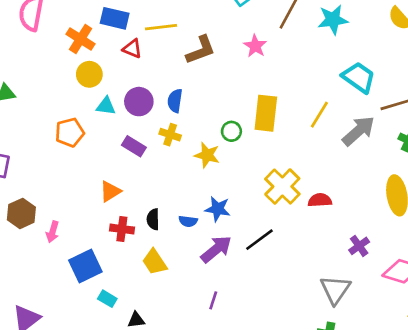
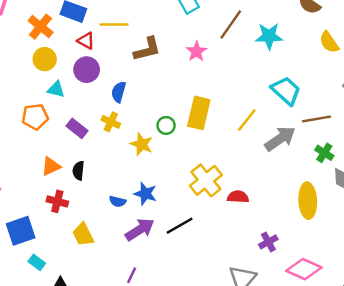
purple circle: (139, 102) -> (87, 70), moved
orange pentagon: (70, 132) -> (35, 117), moved
black semicircle: (153, 219) -> (78, 171), moved

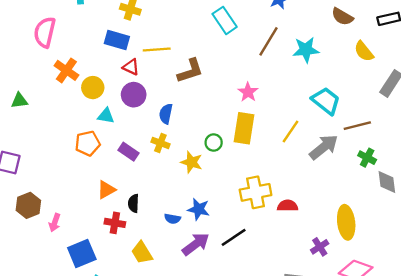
orange cross: (41, 27) -> (66, 70), moved
pink star: (196, 51) -> (248, 92), moved
black semicircle: (78, 171) -> (134, 203), moved
yellow cross: (206, 180) -> (256, 192), turned 32
yellow ellipse: (308, 201) -> (346, 222), moved

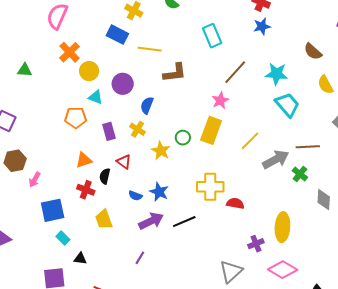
brown line: (268, 41) -> (235, 72), moved
red triangle: (131, 67) -> (124, 162), moved
cyan trapezoid: (326, 101) -> (287, 105), moved
purple rectangle: (128, 152) -> (109, 131), turned 30
green cross: (367, 158) -> (300, 174), moved

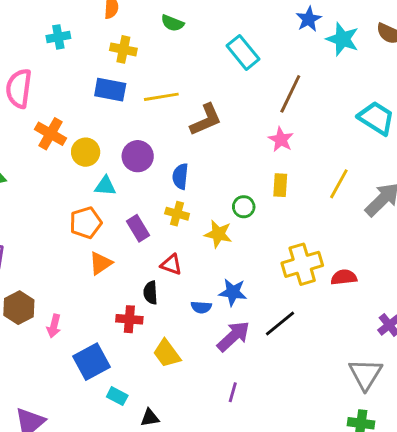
cyan star: (276, 74) -> (343, 39), moved, turned 30
yellow rectangle: (211, 130) -> (280, 185), size x0.6
orange triangle: (84, 160) -> (101, 263), moved

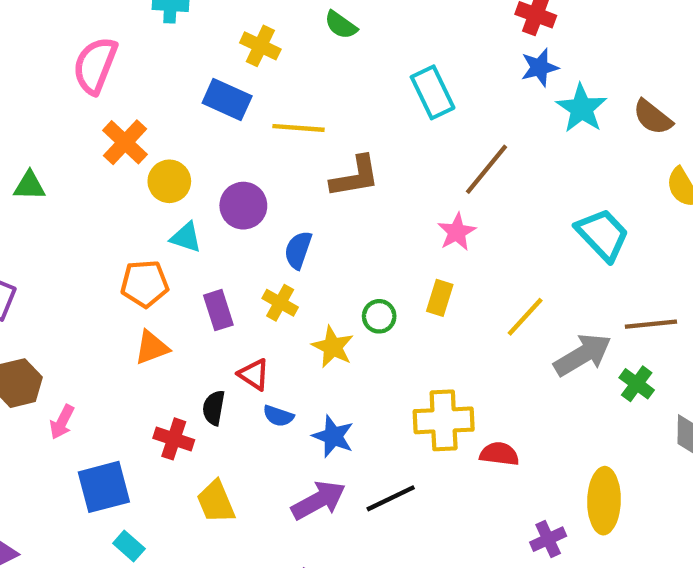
blue semicircle: (201, 307) -> (278, 416), moved

